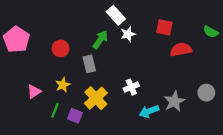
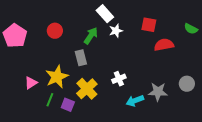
red circle: (61, 48) -> (55, 31), moved
yellow star: (63, 85) -> (57, 77), size x1.6
gray star: (174, 101) -> (158, 92), turned 30

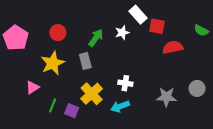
white rectangle: (105, 14) -> (138, 15), moved
yellow star: (57, 77) -> (53, 63), moved
white cross: (119, 79) -> (125, 83), turned 32
cyan arrow: (135, 101) -> (120, 106), moved

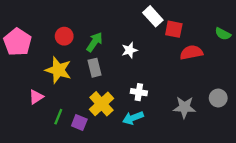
white star: (122, 33) -> (130, 50), moved
green arrow: (96, 38) -> (95, 42), moved
yellow star: (53, 63) -> (58, 70), turned -30

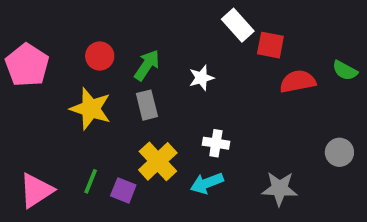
green semicircle: (223, 34) -> (345, 71), moved
pink triangle: (36, 97) -> (36, 190), moved, size x1.5
gray star: (184, 107) -> (280, 189), moved

